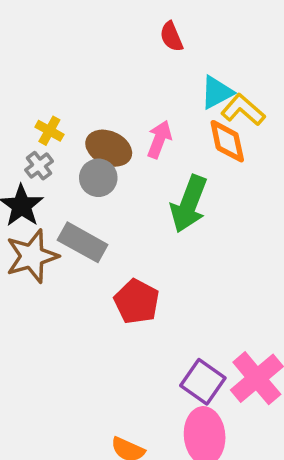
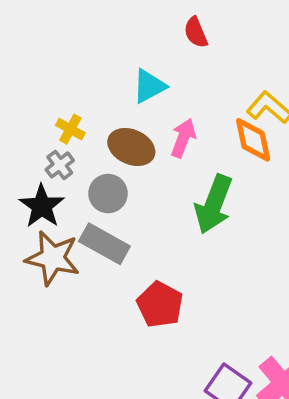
cyan triangle: (217, 92) -> (149, 86), moved
gray circle: (98, 178) -> (108, 194), moved
brown star: (32, 256) -> (53, 258), turned 30

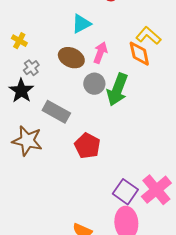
yellow cross: (70, 129) -> (19, 41), moved
gray circle: (108, 194) -> (94, 84), moved
brown star: (53, 258) -> (27, 141), moved

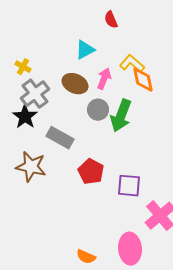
yellow L-shape: (148, 36) -> (132, 64), moved
gray cross: (31, 68) -> (35, 94), size x1.8
purple square: (125, 192) -> (129, 186), moved, turned -30

